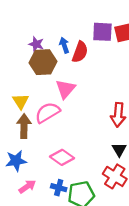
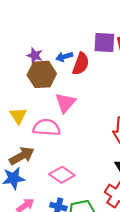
blue arrow: (64, 45) -> (64, 57), turned -88
pink semicircle: (47, 113) -> (47, 128), turned 35
brown arrow: (24, 126) -> (22, 156), moved, turned 60

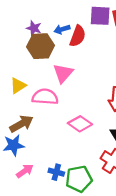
yellow triangle: (18, 116) -> (18, 86), turned 30
pink diamond: (62, 175) -> (80, 124), moved

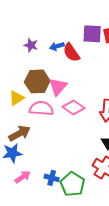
red semicircle: (78, 36) -> (71, 52), turned 126
brown hexagon: (41, 46) -> (37, 81), moved
pink diamond: (80, 124) -> (73, 107), moved
green pentagon: (79, 179) -> (72, 184), turned -30

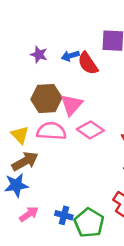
yellow triangle: (16, 98) -> (20, 135), moved, turned -42

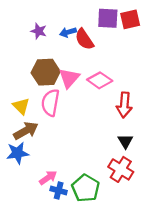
pink diamond: (90, 130) -> (100, 80), moved
pink semicircle: (51, 131) -> (50, 103), turned -84
pink arrow: (29, 214) -> (48, 178), moved
blue cross: (64, 215) -> (59, 191), moved

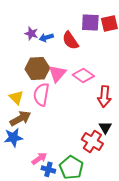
blue arrow: (68, 32) -> (46, 37), moved
red cross: (121, 169) -> (92, 141), moved

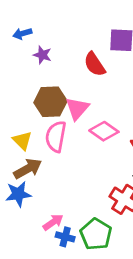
blue arrow: (46, 37) -> (22, 34), moved
pink diamond: (83, 75) -> (104, 131), moved

